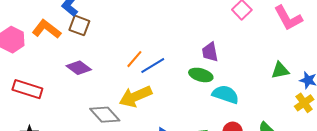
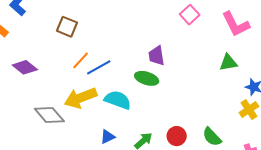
brown square: (79, 25) -> (67, 27), moved
green triangle: (280, 70) -> (228, 62), moved
cyan semicircle: (225, 94) -> (118, 100), moved

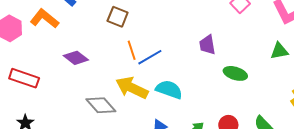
orange line: (81, 60) -> (132, 50), turned -60
green ellipse: (147, 78) -> (235, 73), moved
yellow arrow: (81, 98) -> (132, 88), turned 48

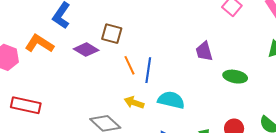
blue line: (150, 57) -> (148, 70), turned -45
purple diamond: (76, 58) -> (86, 50), moved
yellow arrow: (132, 88) -> (134, 103), size x0.6

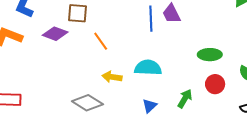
blue line: (148, 70) -> (151, 19), moved
green ellipse: (235, 77) -> (210, 55), moved

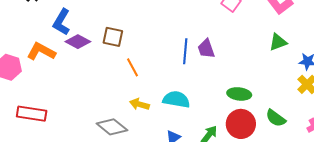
purple diamond: (55, 34) -> (78, 42), moved
red circle: (215, 84) -> (241, 124), size x1.5

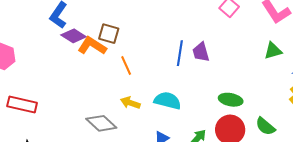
orange L-shape: (41, 51) -> (92, 46), moved

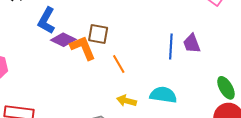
orange L-shape: (92, 46) -> (83, 48), turned 40
green ellipse: (231, 100) -> (226, 88), turned 55

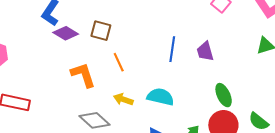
purple trapezoid: (192, 43) -> (205, 51), moved
orange L-shape: (83, 48) -> (83, 75), moved

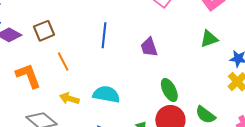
brown square: (101, 31) -> (44, 31), turned -35
blue line: (172, 49) -> (104, 35), moved

